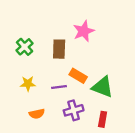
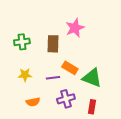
green cross: (25, 47) -> (22, 42), turned 35

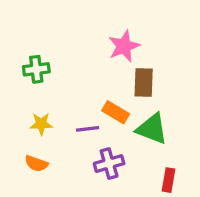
brown rectangle: (53, 44) -> (144, 83), moved
orange semicircle: (33, 102) -> (36, 164), moved, turned 32
red rectangle: (92, 107) -> (169, 180), moved

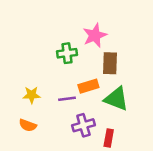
green cross: (36, 69) -> (67, 53), moved
orange rectangle: (116, 112) -> (88, 86), turned -48
red rectangle: (169, 180) -> (109, 138), moved

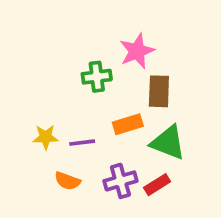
purple line: (67, 99) -> (82, 143), moved
orange semicircle: (28, 125) -> (67, 181), moved
red rectangle: (109, 138) -> (157, 185), moved, turned 48

